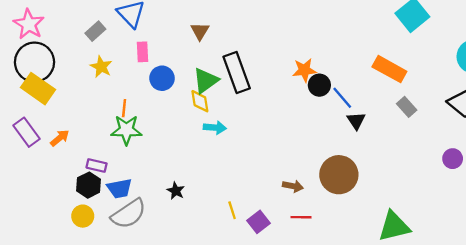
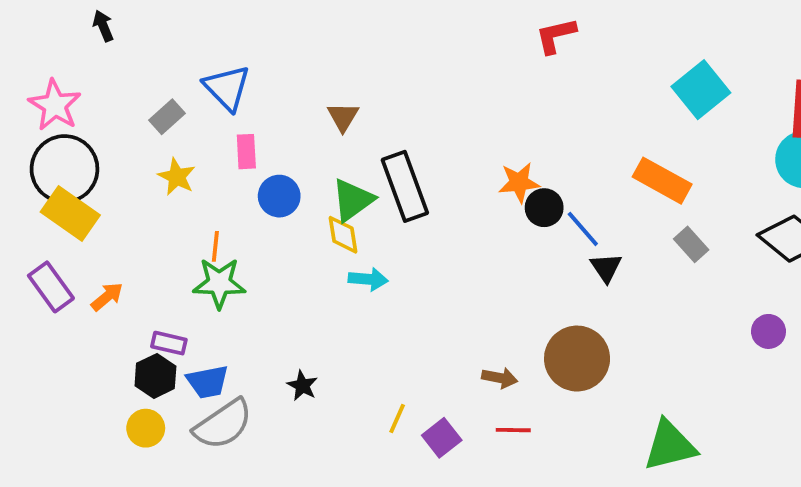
yellow line: (232, 210) -> (397, 418), turned 42

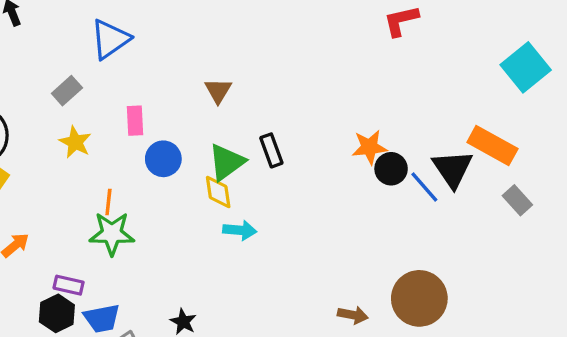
blue triangle: (227, 88) -> (110, 39), moved, turned 39
black rectangle: (405, 186) -> (271, 150), size x0.6
black triangle: (606, 268) -> (453, 169), moved, size x1.5

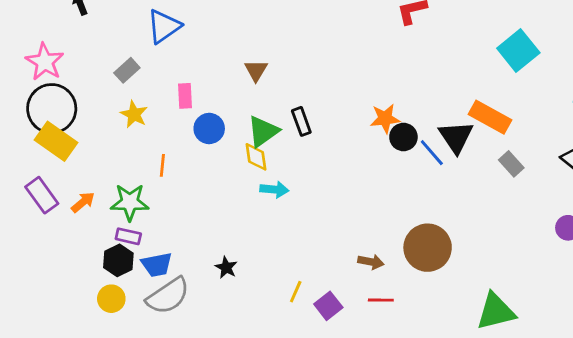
green star: (112, 234) -> (130, 202), moved

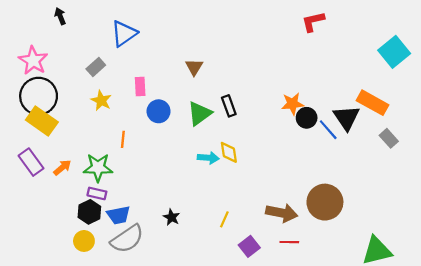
yellow diamond: (256, 157) -> (229, 152), moved
brown arrow: (371, 262) -> (282, 213), size x1.6
yellow line: (296, 292) -> (224, 219), moved

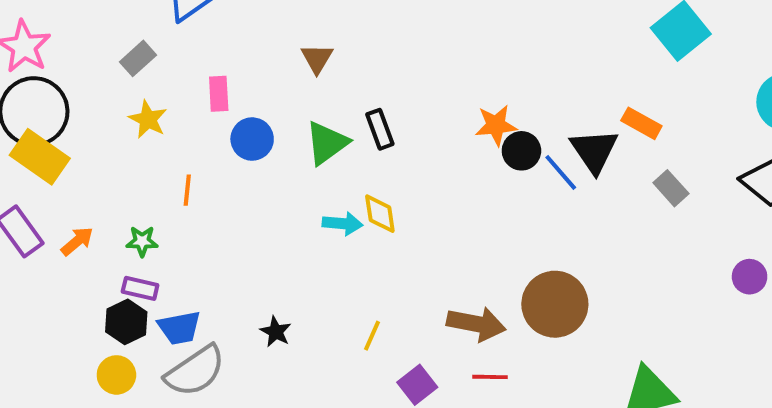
orange rectangle: (372, 103) -> (641, 123), size x0.7
green star: (98, 168) -> (142, 241), size x0.6

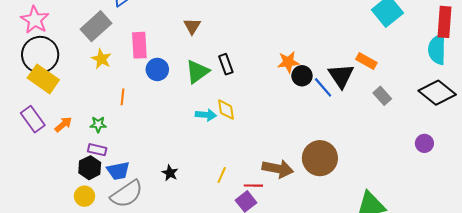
gray rectangle: (138, 58) -> (96, 26), size x1.6
pink rectangle: (219, 94) -> (139, 45), size x1.4
red line: (490, 377) -> (253, 186), moved

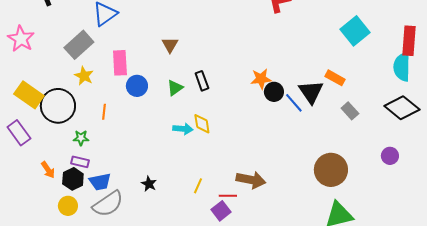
black circle: (40, 55) -> (58, 106), moved
green triangle: (197, 72) -> (175, 88), size x0.7
orange arrow: (63, 124) -> (48, 170), moved, turned 96
brown circle: (320, 158) -> (331, 170), moved

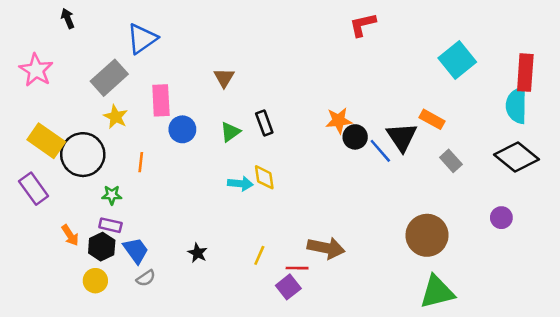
blue trapezoid: (100, 182) -> (136, 250), turned -115
gray semicircle: (108, 204) -> (146, 278), size x0.5

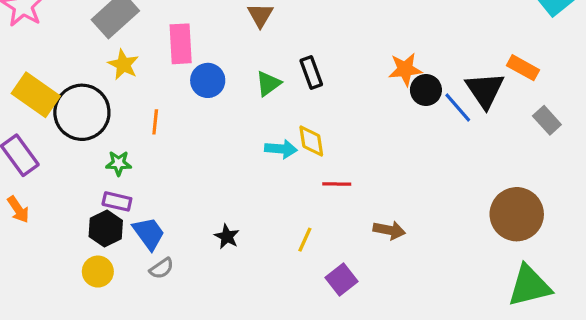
orange arrow: (70, 235) -> (18, 209), moved
brown arrow: (326, 248) -> (389, 230), size x0.7
red line: (297, 268) -> (337, 184), moved

